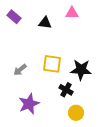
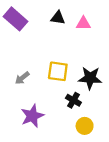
pink triangle: (72, 13) -> (83, 23), moved
purple rectangle: (14, 17) -> (16, 19), size x1.5
black triangle: (45, 23) -> (58, 18), moved

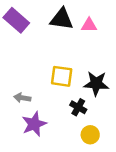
black triangle: (58, 18) -> (62, 19), size x1.5
gray arrow: (22, 78) -> (22, 98), moved, turned 48

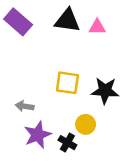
black cross: (78, 107) -> (67, 143), moved
yellow circle: (90, 135) -> (86, 124), moved

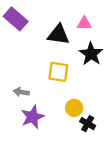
black triangle: (67, 21) -> (58, 35), moved
black star: (105, 91) -> (91, 54), moved, turned 30
black cross: (67, 143) -> (88, 124), moved

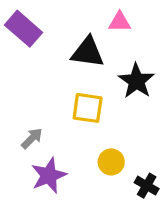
pink triangle: (84, 23) -> (120, 22), moved
gray arrow: (21, 92) -> (32, 138), turned 126
black cross: (88, 124) -> (147, 186), moved

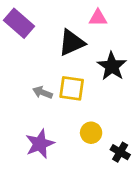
black triangle: (88, 52) -> (72, 43), turned -32
gray arrow: (32, 138) -> (43, 93), moved, turned -114

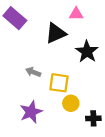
yellow square: (72, 88) -> (59, 83), moved
black cross: (120, 152) -> (93, 118), turned -32

